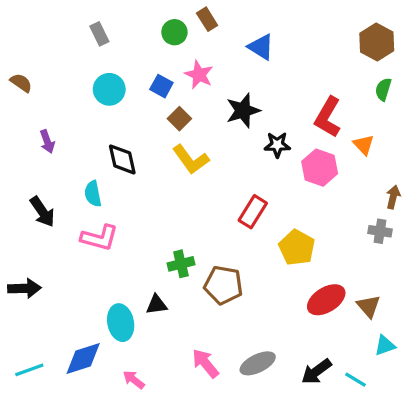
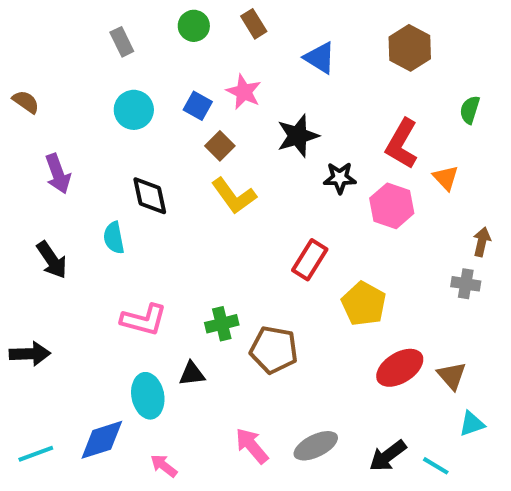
green circle: (174, 32) -> (194, 26), moved
brown hexagon: (377, 42) -> (410, 48), moved
purple arrow: (47, 142) -> (58, 174), size x1.4
pink L-shape: (99, 238) -> (144, 320), moved

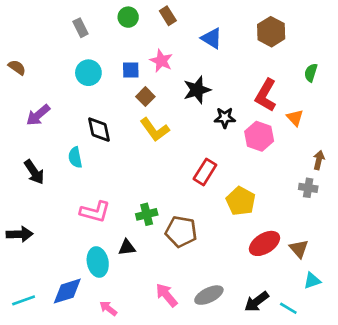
blue square: (198, 106) -> (131, 70), turned -30
purple arrow: (58, 174) -> (38, 115), turned 70

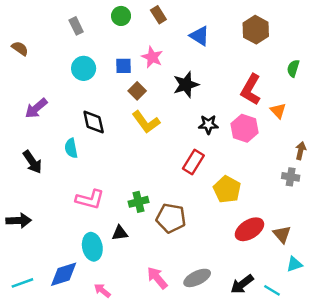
brown semicircle: (17, 67) -> (20, 48), moved
black star: (225, 118) -> (208, 124), moved

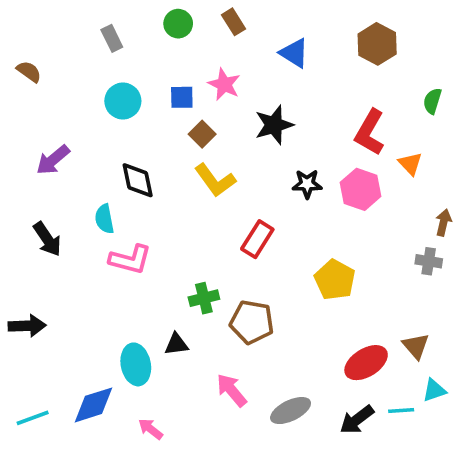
red rectangle: (193, 162) -> (257, 239), moved
pink L-shape: (90, 199) -> (130, 259), moved
red ellipse: (249, 229) -> (366, 363), moved
pink arrow: (157, 278) -> (232, 390), moved
cyan line: (272, 290) -> (401, 411), moved, turned -35

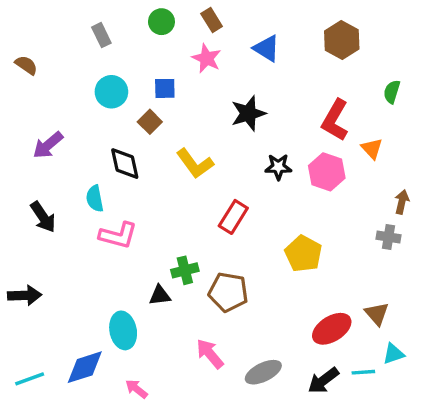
pink star: (224, 84) -> (207, 58), moved
brown square: (202, 134) -> (150, 122), moved
black triangle: (176, 344) -> (160, 295), moved

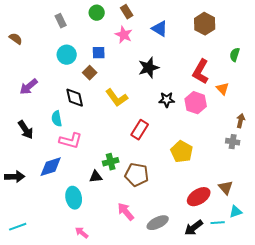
blue diamond: (85, 367) -> (51, 167), moved

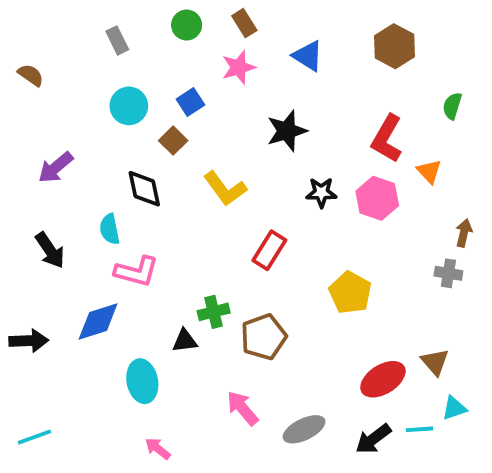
pink star: (124, 35) -> (239, 67), turned 30
blue square: (99, 53) -> (190, 102), turned -32
brown pentagon: (137, 175) -> (264, 337), turned -30

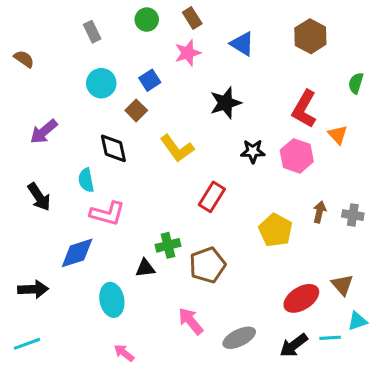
brown arrow: (464, 233) -> (319, 212), moved
black arrow: (29, 341) -> (33, 289), moved

